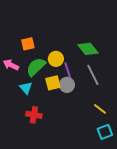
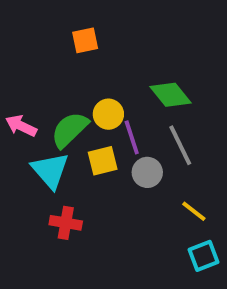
orange square: (28, 44) -> (85, 40), moved
gray circle: (67, 85) -> (147, 172), moved
cyan triangle: (26, 88) -> (50, 170), size x1.5

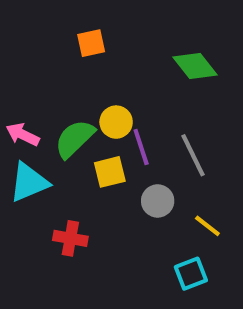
green diamond: (171, 95) -> (195, 66), moved
cyan triangle: (50, 170) -> (29, 182), moved, turned 48
gray circle: (147, 172) -> (158, 201), moved
cyan square: (204, 256) -> (191, 274), moved

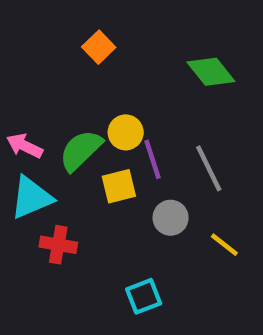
orange square: (91, 43) -> (99, 47), turned -32
red cross: (70, 238) -> (58, 245), moved
cyan square: (191, 274) -> (144, 296), moved

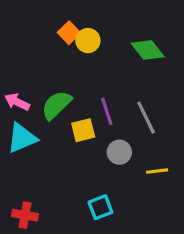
yellow circle: (126, 132) -> (88, 41), moved
red cross: (58, 245) -> (25, 215), moved
yellow line: (224, 245) -> (157, 171), turned -45

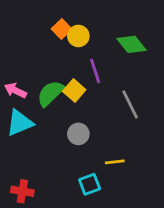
purple line: (107, 111) -> (95, 71), moved
yellow square: (83, 130) -> (74, 91), moved, turned -35
gray circle: (119, 152) -> (78, 134), moved
yellow line: (157, 171) -> (115, 162), moved

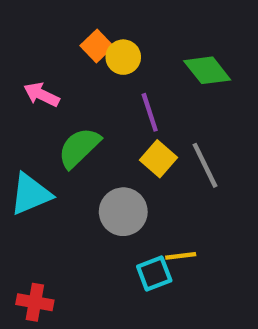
pink arrow: (15, 91) -> (42, 95), moved
yellow square: (74, 91) -> (159, 159), moved
gray circle: (78, 134) -> (123, 212), size x1.4
cyan square: (90, 184) -> (154, 274), moved

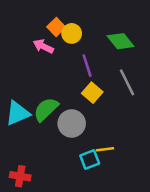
pink arrow: (42, 95) -> (43, 46), moved
green semicircle: (79, 148) -> (46, 109), moved
gray line: (205, 165) -> (127, 82), moved

